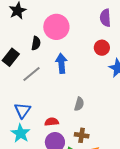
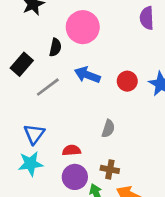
red circle: (102, 48) -> (127, 81), moved
blue arrow: (61, 63) -> (87, 75), turned -66
cyan star: (21, 133) -> (31, 164), turned 30

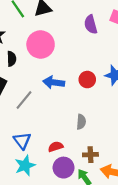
black semicircle: (55, 47) -> (12, 59), moved

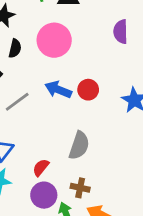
red circle: (87, 80) -> (88, 90), moved
gray semicircle: (81, 122) -> (79, 146), size x1.5
red semicircle: (56, 147) -> (41, 167), turned -48

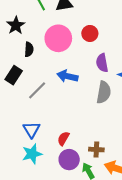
purple semicircle: (121, 32) -> (102, 63), moved
red circle: (88, 90) -> (90, 33), moved
gray semicircle: (79, 146) -> (104, 92), moved

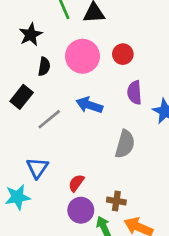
gray semicircle: (104, 92) -> (125, 144), moved
cyan star: (32, 154) -> (18, 197), moved

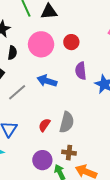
gray semicircle: (125, 144) -> (67, 122), moved
red semicircle: (76, 183) -> (44, 125), moved

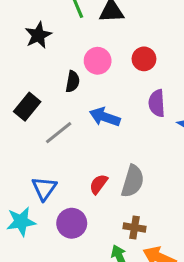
pink circle: (41, 44) -> (98, 61), size x0.7
black semicircle: (12, 53) -> (73, 82), moved
purple circle: (42, 160) -> (72, 223), moved

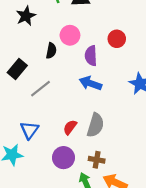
red circle: (144, 59) -> (117, 39), moved
purple semicircle: (157, 103) -> (91, 56), moved
blue arrow: (105, 117) -> (90, 83), moved
purple circle: (72, 223) -> (64, 158), moved

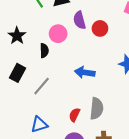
black star: (26, 16) -> (17, 36), moved
purple semicircle: (91, 56) -> (79, 20), moved
blue triangle: (29, 130) -> (39, 125), turned 48

